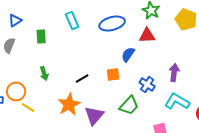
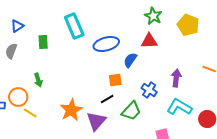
cyan rectangle: (72, 20) -> (74, 26), size x1.4
blue ellipse: (112, 24) -> (106, 44), moved
green arrow: (44, 74) -> (38, 80), moved
black line: (82, 78) -> (107, 99), moved

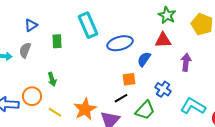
purple arrow: (176, 78) -> (186, 62), moved
yellow line: (30, 113) -> (55, 112), moved

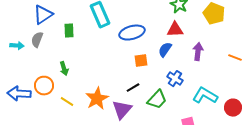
blue triangle: (31, 25) -> (43, 15), size x1.5
blue semicircle: (144, 59) -> (165, 50), moved
orange square: (129, 79) -> (141, 61), moved

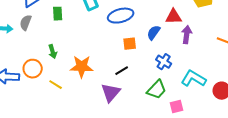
red triangle: (175, 30) -> (174, 17), moved
orange star: (97, 99) -> (82, 67), moved, turned 30
green trapezoid: (157, 100) -> (157, 90), moved

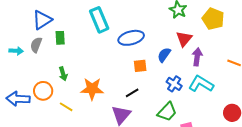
green rectangle: (58, 14) -> (60, 38), moved
red triangle: (174, 17) -> (184, 39), turned -48
cyan L-shape: (194, 79) -> (201, 84), moved

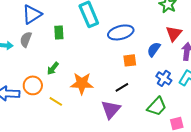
green rectangle: (60, 38) -> (59, 32), moved
green arrow: (63, 74) -> (53, 68), turned 56

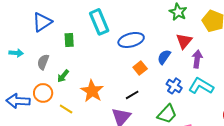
gray semicircle: (26, 39) -> (43, 62), moved
orange square: (130, 60) -> (140, 68), turned -32
orange star: (82, 83) -> (92, 91), turned 30

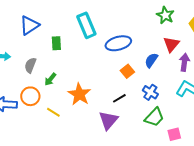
blue cross: (174, 86) -> (150, 92), moved

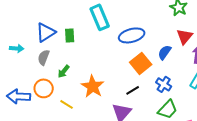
blue triangle: (29, 25) -> (46, 32), moved
orange square: (127, 71) -> (141, 63), size x1.5

